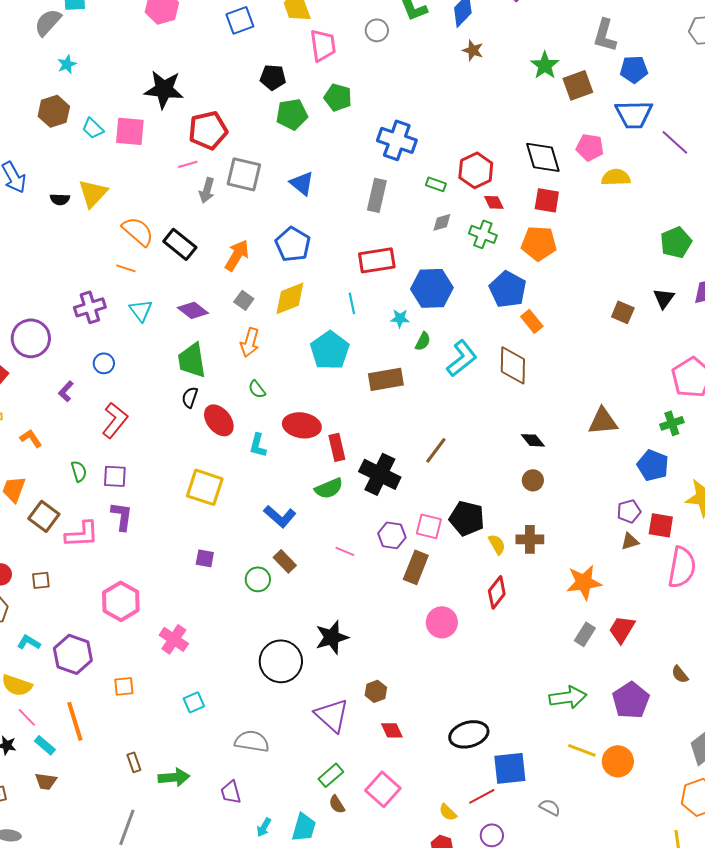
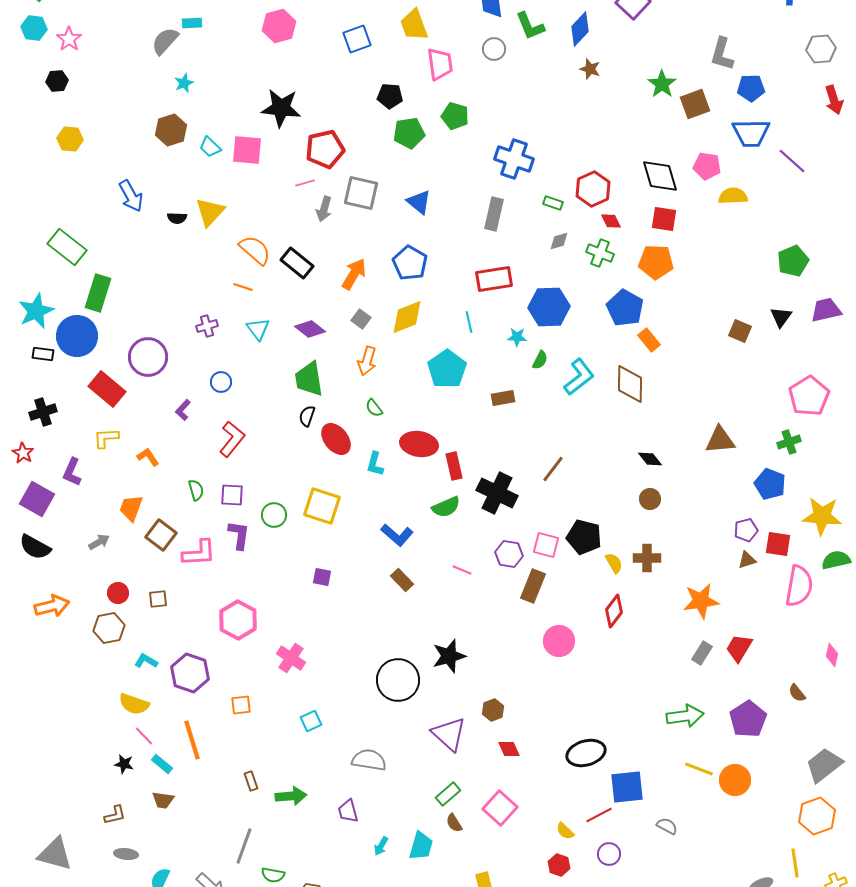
purple cross: (90, 307) -> (207, 326), size x0.7
brown rectangle: (386, 379) -> (503, 398), size x0.7
green circle: (258, 579) -> (274, 515), moved

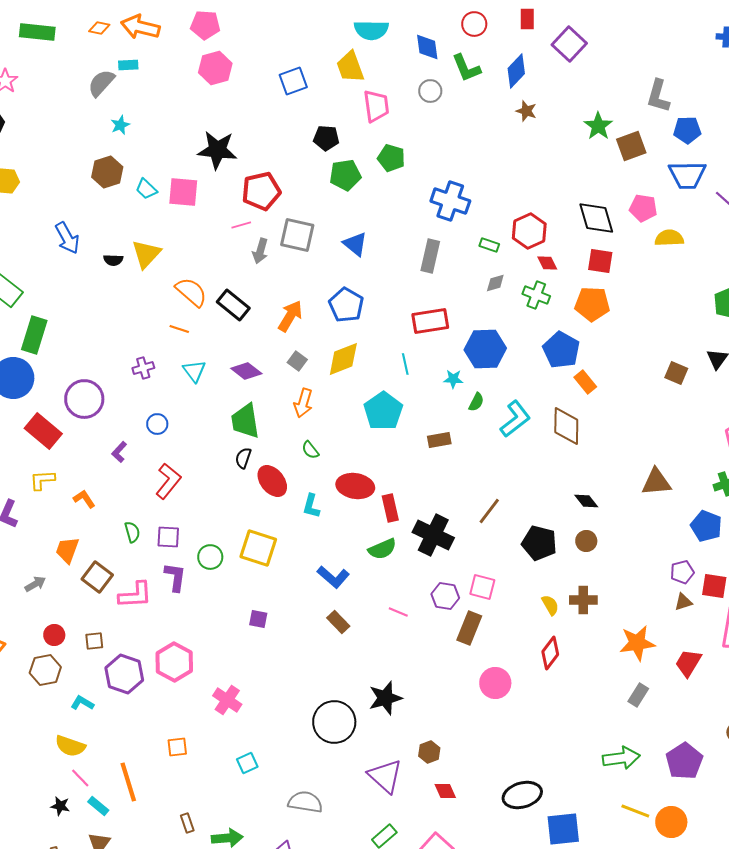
black pentagon: (584, 537) -> (539, 543), moved
red trapezoid: (739, 648) -> (688, 663), moved
purple hexagon: (190, 673) -> (124, 674), moved

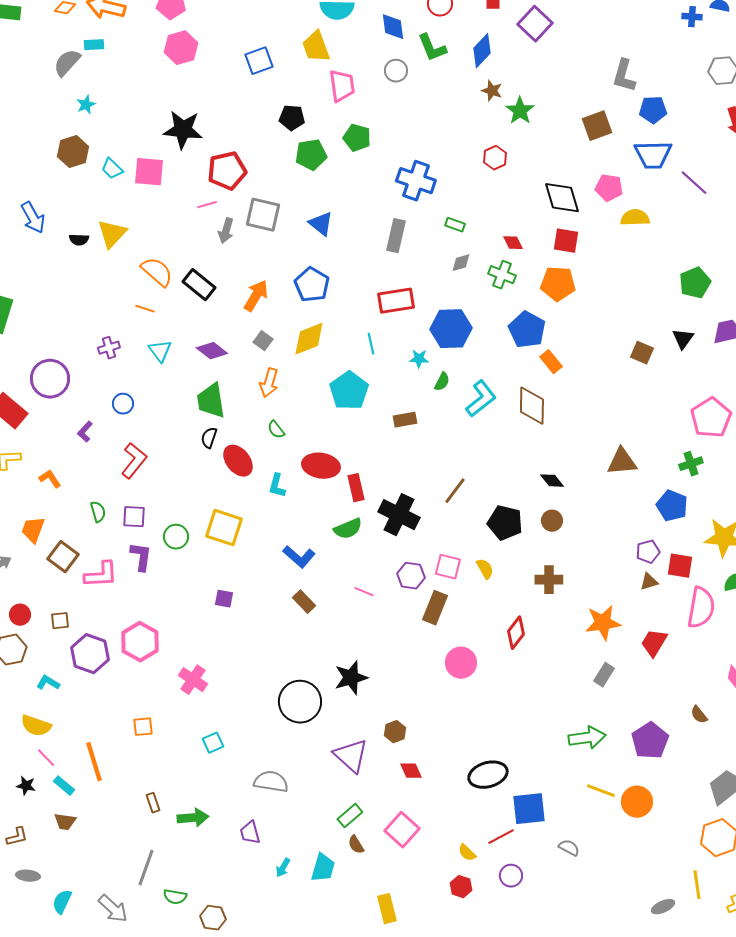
green star: (598, 126) -> (520, 111), moved
red hexagon: (529, 231) -> (495, 158), moved, size x0.7
yellow semicircle: (550, 605) -> (485, 569), moved

